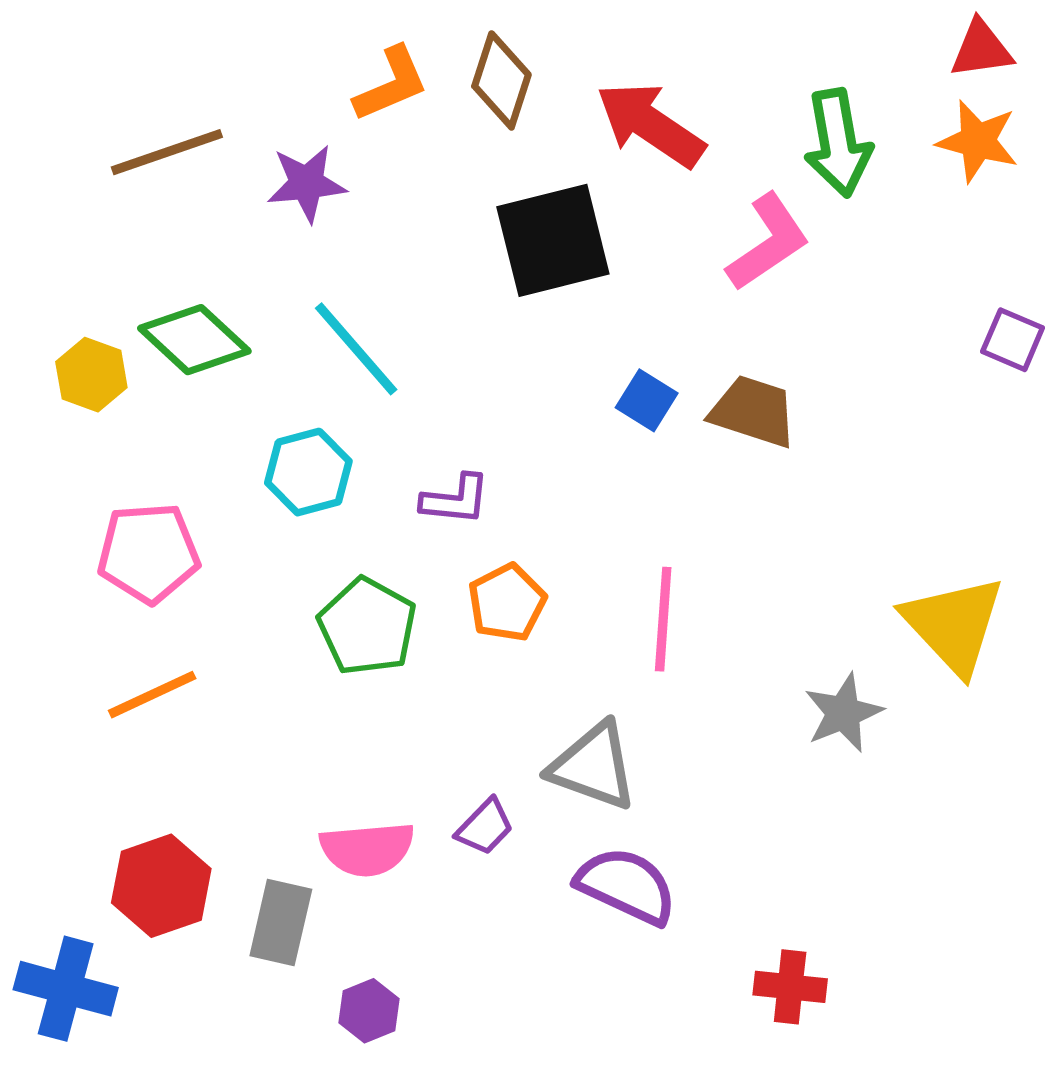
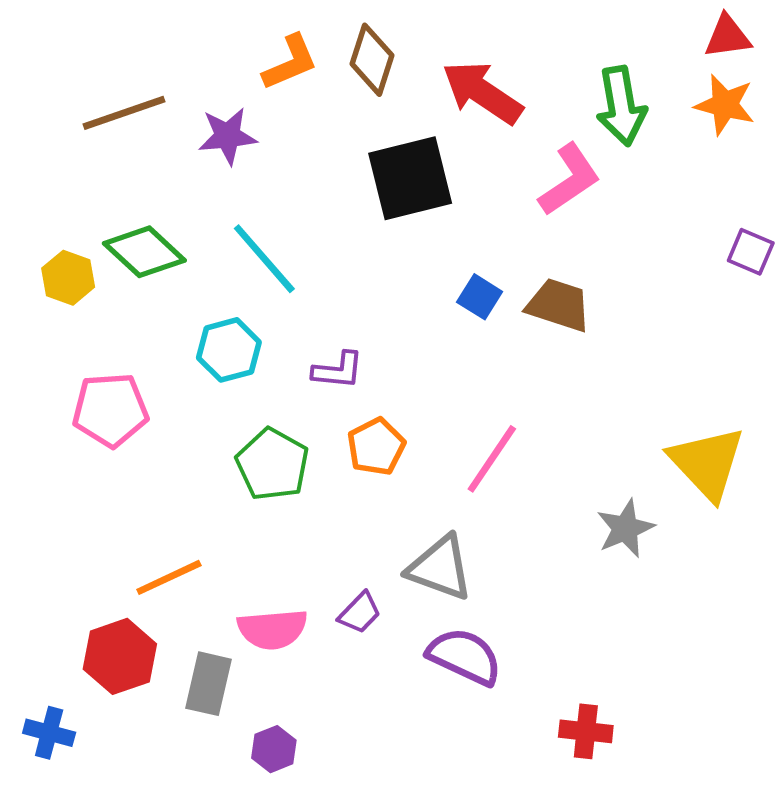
pink line: (663, 619) -> (492, 459), turned 30
orange line: (152, 695) -> (169, 577), moved
blue cross: (66, 989) -> (49, 733), size x0.7

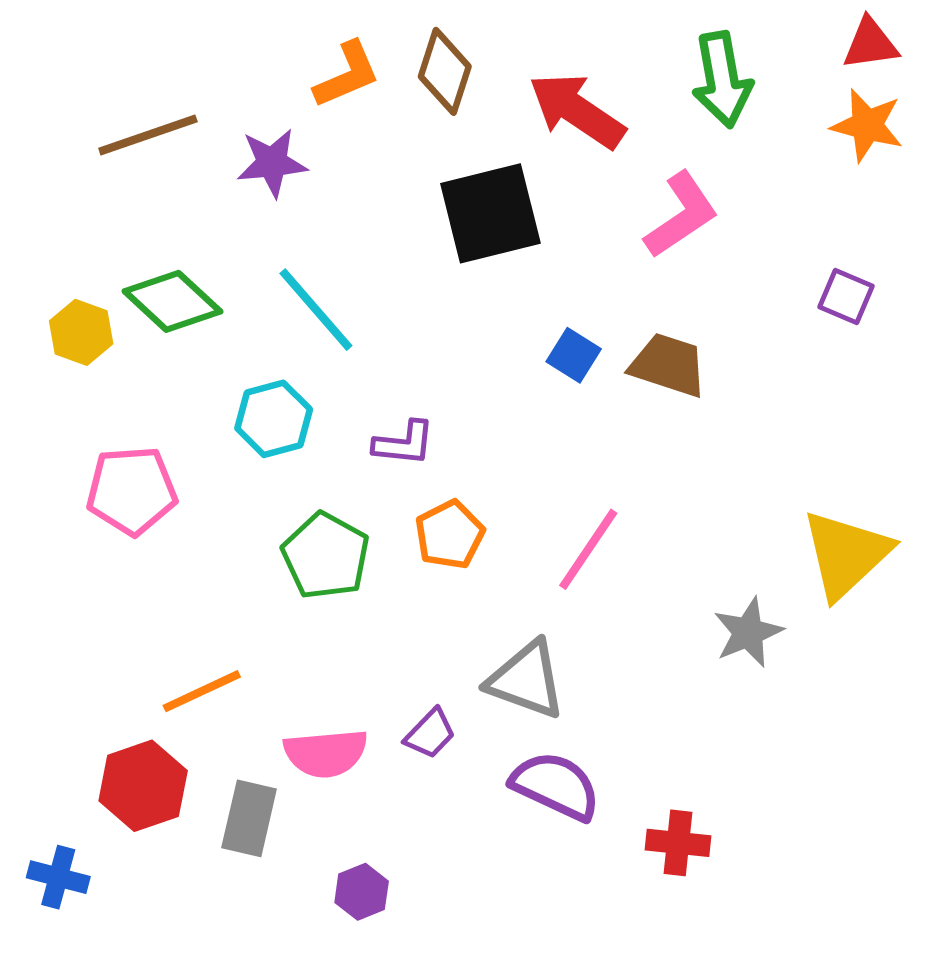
green arrow: (621, 106) -> (722, 80), moved
purple square: (751, 252) -> (846, 297), moved
yellow triangle: (707, 463) -> (846, 554), turned 30
red cross: (586, 731) -> (678, 843), moved
purple hexagon: (274, 749) -> (362, 892), moved

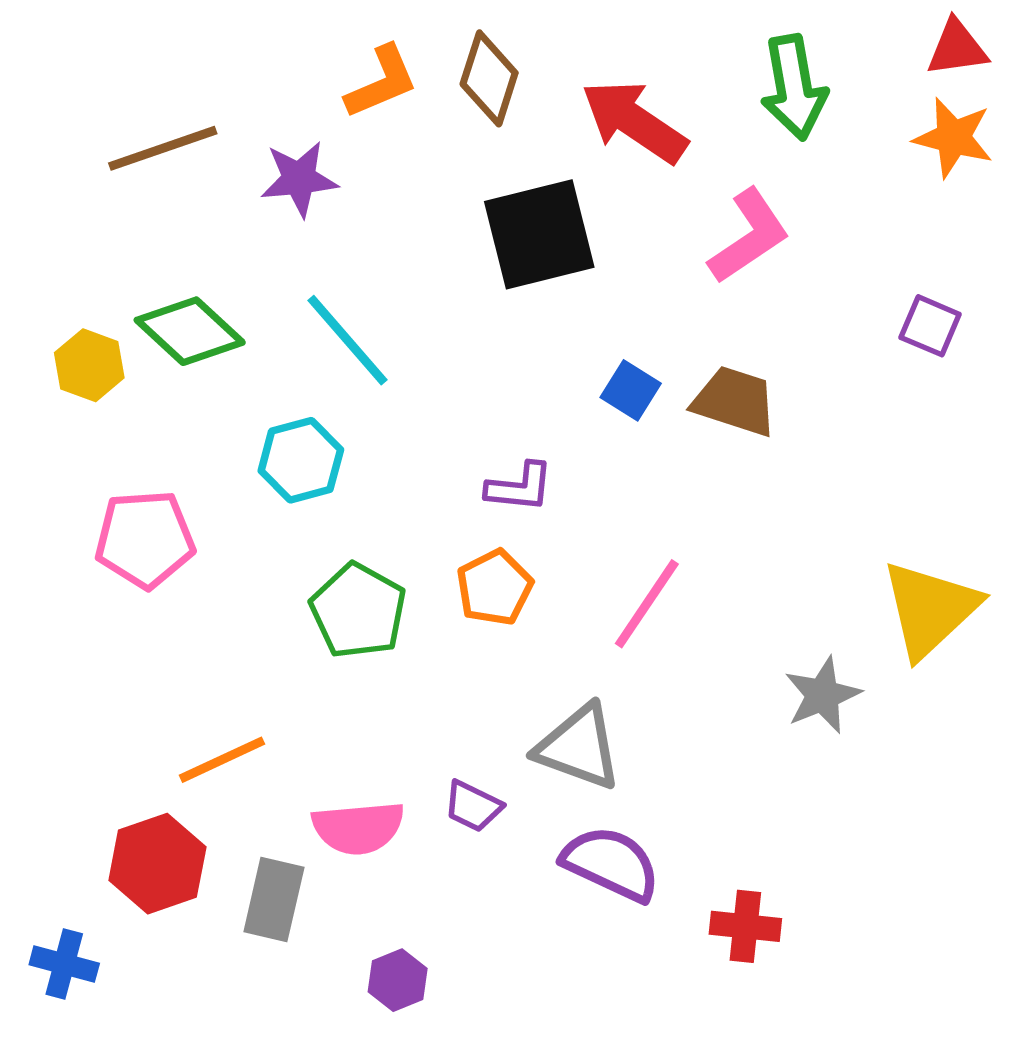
purple L-shape: (404, 443) -> (520, 487), moved
purple trapezoid: (430, 734) -> (473, 806), turned 72

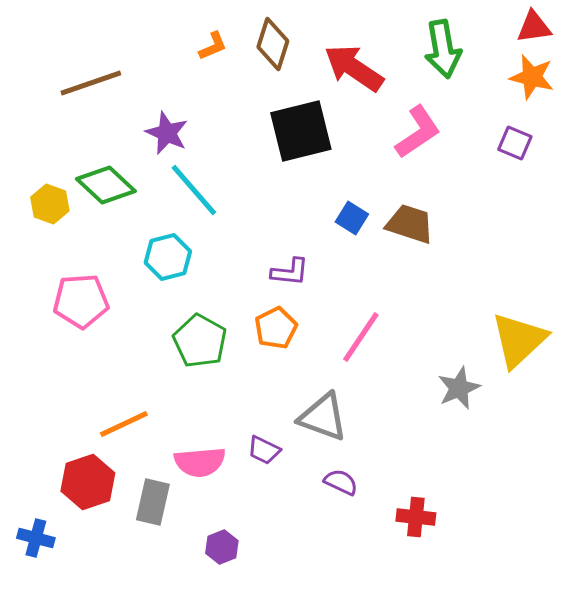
orange L-shape: (382, 82) -> (213, 46), size x0.7
purple star: (299, 179) -> (167, 133), moved, turned 30
purple square: (930, 326) -> (515, 143), moved
purple semicircle: (611, 864) -> (341, 482), size x0.6

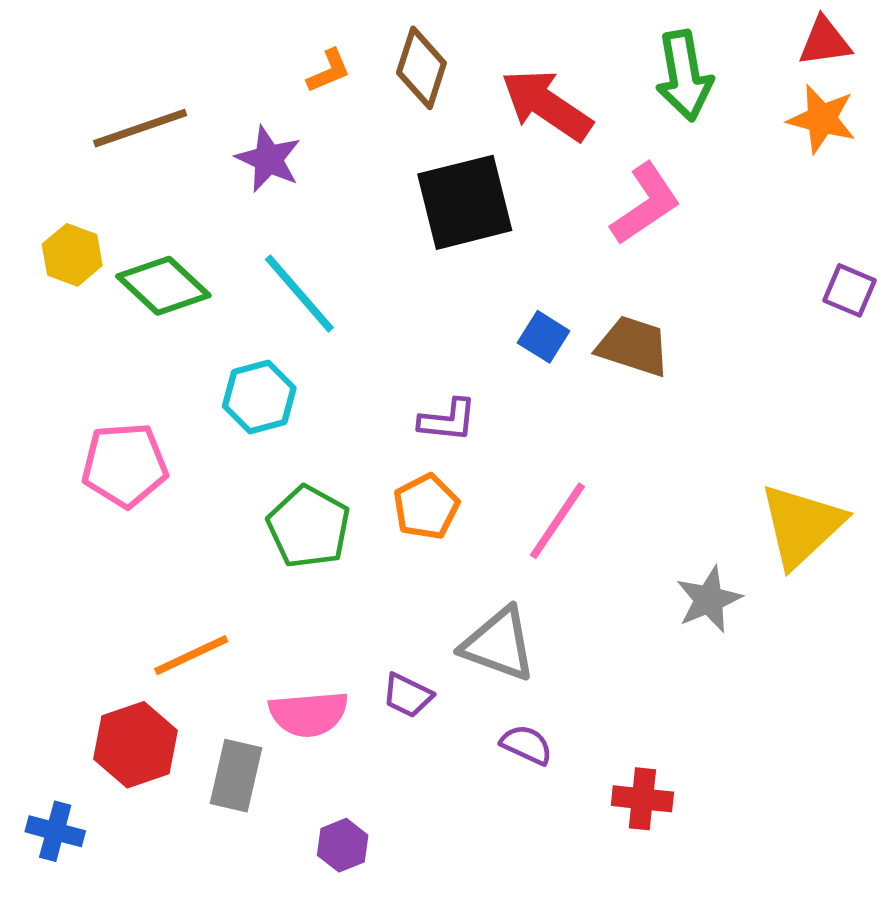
purple star: (167, 133) -> (268, 159), moved
purple square: (515, 143) -> (849, 290), moved
yellow hexagon: (50, 204) -> (72, 255), moved

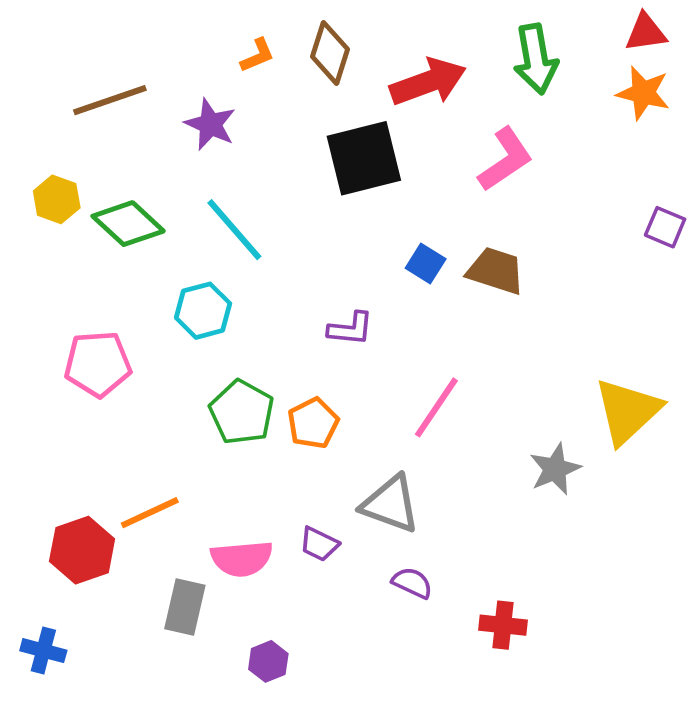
red arrow: (547, 105) -> (428, 82), turned 126
orange pentagon: (426, 507) -> (313, 423), moved
red hexagon: (136, 745) -> (82, 550), moved

